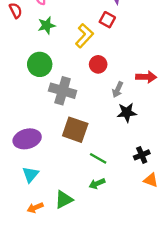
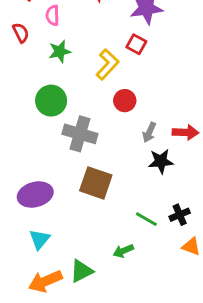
red arrow: (146, 77) -> (185, 132), moved
green line: (98, 158) -> (146, 219), moved
orange arrow: (35, 208) -> (45, 281), size x1.6

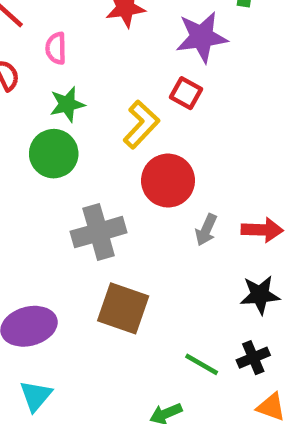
green circle: (51, 101) -> (54, 154), moved
red circle: (125, 101) -> (168, 181), size x1.5
gray cross: (80, 134) -> (99, 232), turned -32
black star: (161, 161) -> (260, 295), moved

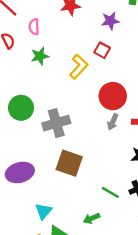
purple star: (202, 37) -> (110, 21), size x0.7
green circle: (54, 154) -> (21, 108), moved
red circle: (168, 181) -> (113, 96), moved
cyan triangle: (36, 396) -> (43, 211), moved

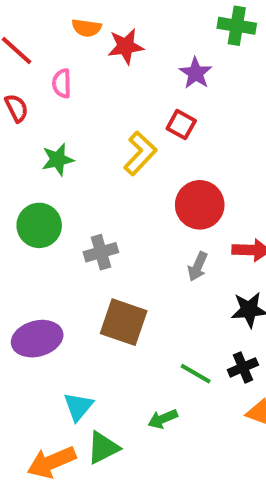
purple star: (110, 21) -> (196, 73), turned -30
green star: (40, 56) -> (58, 160), moved
gray arrow: (113, 122) -> (198, 267), moved
gray cross: (56, 123) -> (101, 252), size x0.7

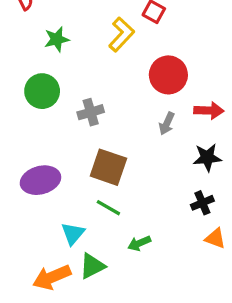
green line: (196, 374) -> (108, 208), moved

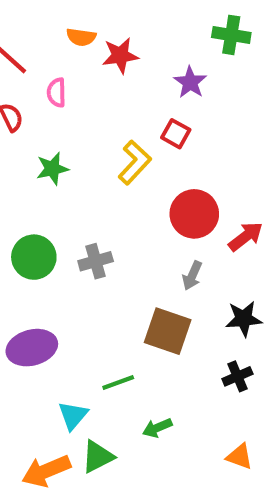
green circle: (42, 91) -> (34, 257), moved
red arrow: (209, 111) -> (246, 237), moved, turned -40
brown square: (108, 167) -> (168, 331), moved
green line: (108, 208) -> (118, 383), turned -50
orange triangle: (215, 238) -> (240, 457), moved

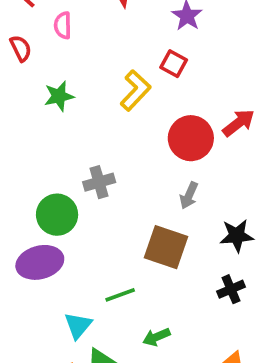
red arrow: (246, 237) -> (239, 123), moved
green circle: (34, 257) -> (57, 215), moved

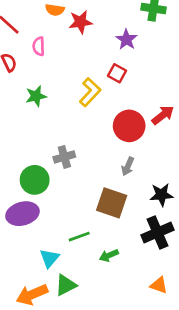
black cross: (231, 289) -> (157, 233), size x1.6
green arrow: (156, 337) -> (109, 255), moved

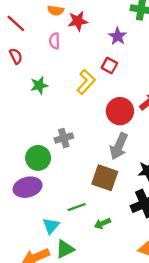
pink semicircle: (39, 46) -> (54, 41), moved
gray arrow: (128, 166) -> (119, 146), size x1.6

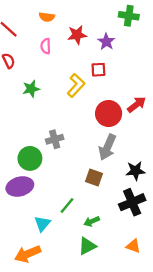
red star: (78, 21) -> (77, 35), moved
red square: (109, 65) -> (98, 70), turned -32
brown square: (105, 178) -> (94, 178), size x0.7
green line: (77, 207) -> (67, 206), turned -30
green triangle: (65, 249) -> (87, 246), moved

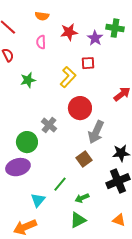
green cross: (129, 16) -> (115, 28), moved
red circle: (109, 113) -> (80, 108), moved
gray cross: (55, 139) -> (49, 125), turned -35
brown square: (94, 178) -> (84, 159), turned 35

